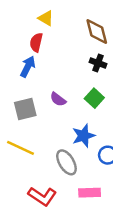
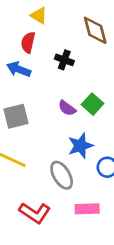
black cross: (98, 63) -> (64, 60), moved
blue arrow: (28, 67) -> (19, 69), turned -95
purple semicircle: (58, 99) -> (67, 108), moved

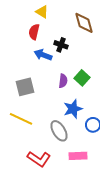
blue arrow: (19, 69) -> (43, 55), moved
purple semicircle: (67, 108) -> (63, 81), turned -120

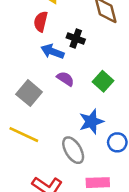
purple semicircle: (63, 81) -> (65, 79), moved, turned -64
gray square: (25, 87) -> (29, 93), turned -36

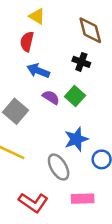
black cross: (76, 38) -> (81, 62), moved
green square: (103, 81) -> (75, 96), moved

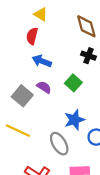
black cross: (81, 62) -> (89, 56), moved
purple semicircle: (51, 97) -> (44, 87), moved

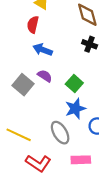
green square: (73, 83) -> (74, 83), moved
yellow line: (18, 131) -> (19, 135), moved

